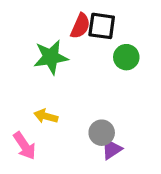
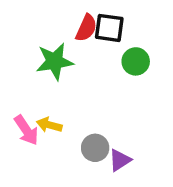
gray circle: (102, 133) -> (95, 148), moved
pink arrow: (24, 146) -> (26, 130), moved

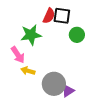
pink arrow: (26, 130) -> (18, 55), moved
gray circle: (95, 148) -> (54, 84), size x1.5

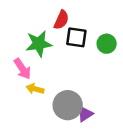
black square: (62, 16) -> (76, 37), moved
green circle: (77, 35) -> (107, 44), moved

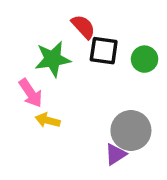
red semicircle: (61, 20) -> (83, 27), turned -66
gray circle: (68, 105) -> (131, 130), moved

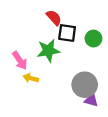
green star: (53, 59) -> (48, 51), moved
purple triangle: (116, 154) -> (91, 100), moved, turned 48

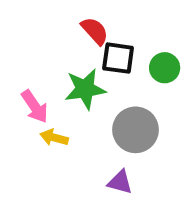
gray circle: (85, 85) -> (136, 130), moved
purple triangle: (91, 100) -> (120, 182), moved

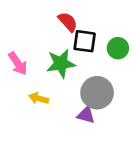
pink arrow: (35, 107) -> (18, 63), moved
purple triangle: (120, 182) -> (86, 115), moved

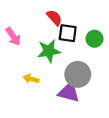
pink arrow: (18, 63) -> (13, 37), moved
purple triangle: (86, 115) -> (69, 92), size x1.5

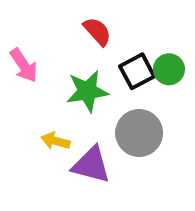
black square: (68, 33) -> (137, 71), moved, turned -36
purple triangle: (69, 92) -> (91, 165), moved

